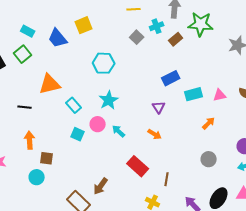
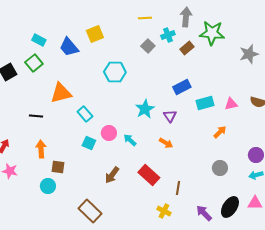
cyan star: (109, 100) -> (145, 109), moved
brown arrow: (101, 186) -> (112, 175), moved

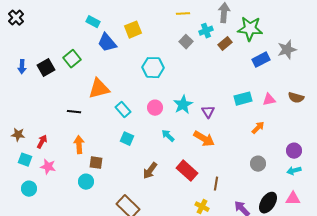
cyan rectangle: (39, 40) -> (93, 22), moved
blue rectangle: (182, 87) -> (261, 60), moved
pink circle: (109, 133) -> (155, 108), moved
orange arrow: (166, 143) -> (204, 139), size x1.5

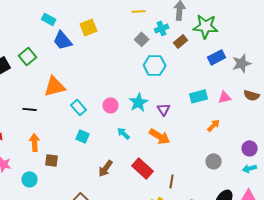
gray star: (287, 50) -> (242, 63), moved
cyan hexagon: (153, 68) -> (155, 65), moved
cyan circle: (86, 182) -> (30, 179), moved

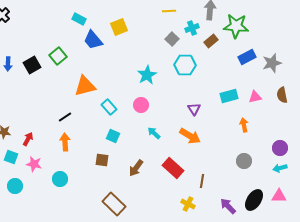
brown semicircle: (252, 95) -> (282, 95), turned 63
cyan star: (139, 102) -> (147, 75), moved
black line: (30, 109) -> (65, 117), moved, turned -40
orange arrow: (214, 125) -> (244, 125), turned -56
brown square: (52, 160) -> (102, 160), moved

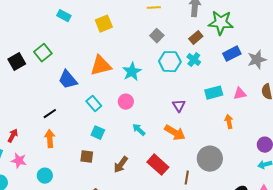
cyan cross: (192, 28) -> (194, 60), moved, turned -32
blue trapezoid: (93, 40) -> (68, 80), moved
orange triangle: (85, 86) -> (101, 66), moved
gray circle: (244, 161) -> (210, 159), moved, size x1.6

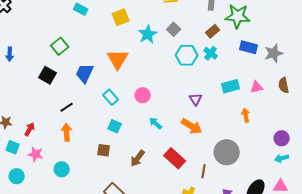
blue rectangle: (232, 54) -> (249, 47), turned 42
black square: (17, 62) -> (48, 75), moved, turned -30
orange triangle: (101, 66) -> (118, 59), turned -45
cyan star: (132, 72) -> (148, 34), moved
blue trapezoid: (68, 80) -> (85, 73), turned 65

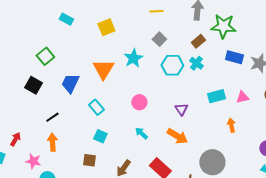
cyan star: (148, 34) -> (133, 58), moved
pink circle: (143, 95) -> (139, 102), moved
pink star: (36, 154) -> (33, 161), moved

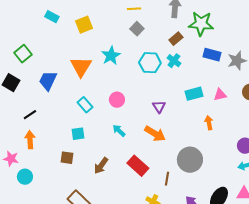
cyan rectangle: (66, 19) -> (52, 17), moved
gray square: (159, 39) -> (137, 29), moved
cyan rectangle: (96, 107) -> (85, 105), moved
cyan square: (100, 136) -> (78, 134), turned -32

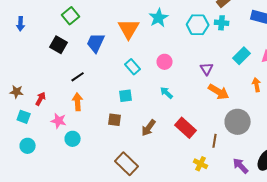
cyan cross: (174, 61) -> (222, 23), turned -32
cyan rectangle: (194, 94) -> (242, 56), turned -30
orange arrow: (155, 134) -> (219, 92), moved

